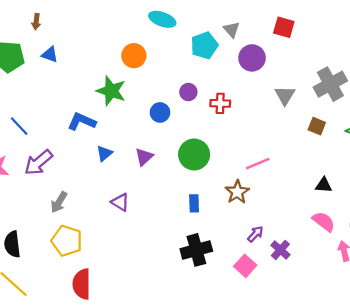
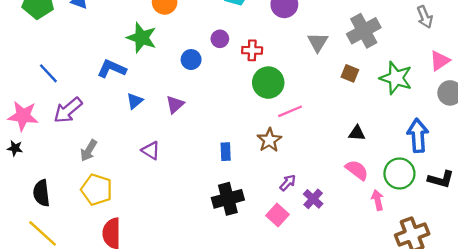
green circle: (194, 154) -> (268, 83), moved

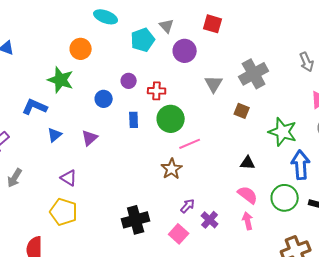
green star: (396, 78) -> (283, 132), moved
blue rectangle: (226, 152) -> (134, 120), moved
yellow pentagon: (97, 190) -> (64, 212), moved
pink arrow: (378, 200) -> (248, 221), moved

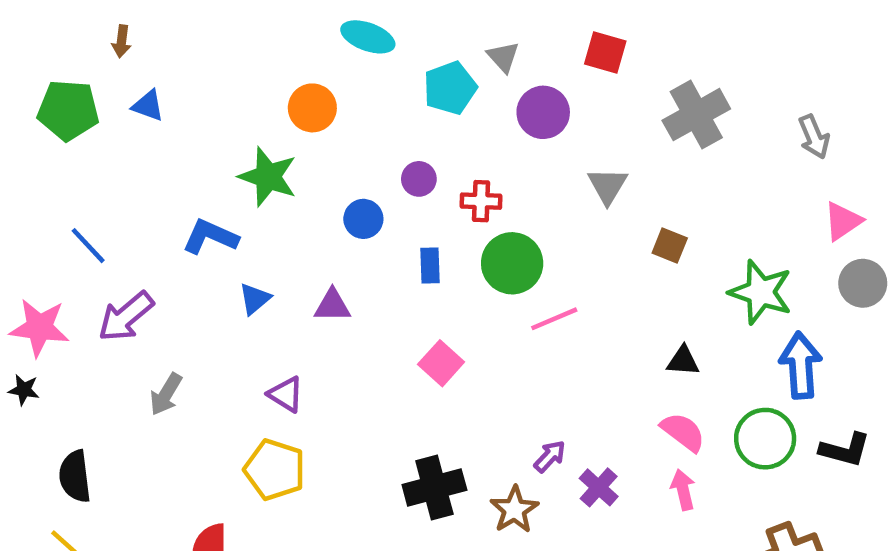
gray cross: (254, 74) -> (696, 115), moved
purple triangle: (90, 138) -> (332, 305), turned 42
brown star: (172, 169) -> (514, 510), moved
pink square: (179, 234) -> (441, 363), moved

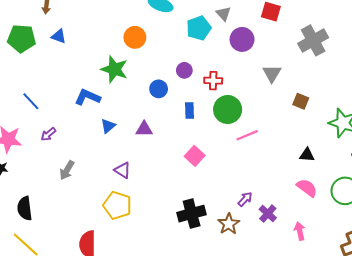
purple arrow: (126, 317) -> (48, 134), size x0.6
pink arrow: (683, 490) -> (300, 231), moved

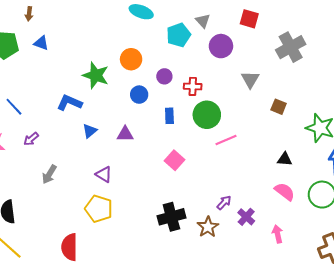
orange circle: (135, 37) -> (131, 59), moved

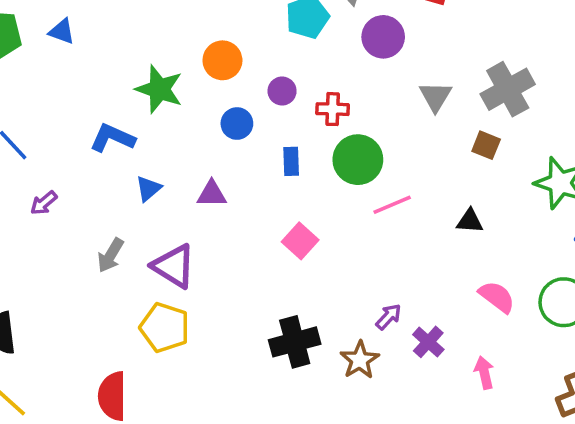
gray cross: (291, 47) -> (508, 89), moved
black triangle: (285, 159) -> (470, 221), moved
gray arrow: (49, 174) -> (111, 255), moved
purple triangle: (104, 174) -> (174, 266), size x1.5

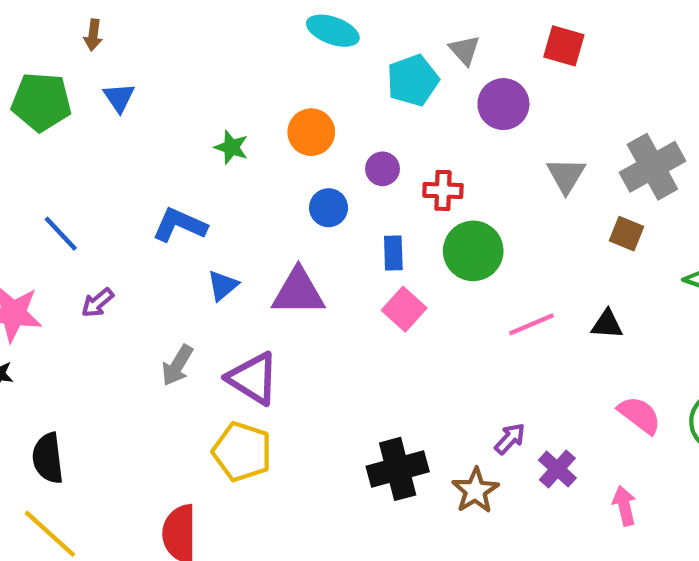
blue triangle: (62, 31) -> (119, 98), turned 36
green star: (159, 89) -> (231, 147), moved, size x0.6
purple triangle: (212, 194) -> (298, 292), size x1.5
pink line: (392, 205) -> (531, 324), moved
pink square: (300, 241) -> (404, 309), moved

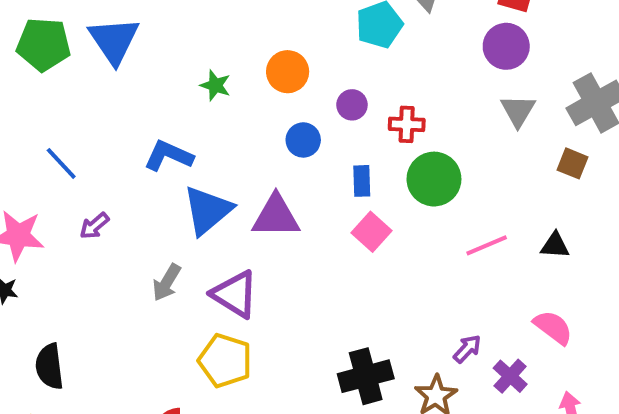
blue triangle: (119, 98) -> (114, 40), size x1.8
purple circle: (503, 104) -> (506, 46), moved
blue triangle: (223, 285) -> (208, 210), size x1.8
pink semicircle: (639, 415) -> (553, 327), moved

